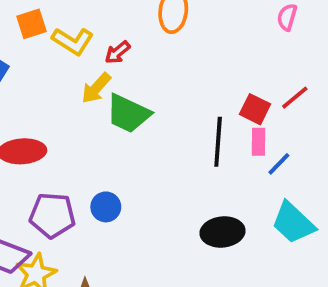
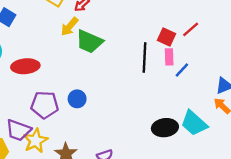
cyan trapezoid: (293, 223) -> (194, 123), moved
black ellipse: (222, 232) -> (165, 128), moved

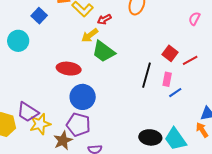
red square: (167, 37) -> (170, 53), moved
red ellipse: (25, 66) -> (69, 69), moved
blue circle: (77, 99) -> (83, 97), size x1.6
purple pentagon: (45, 105) -> (78, 125), moved

